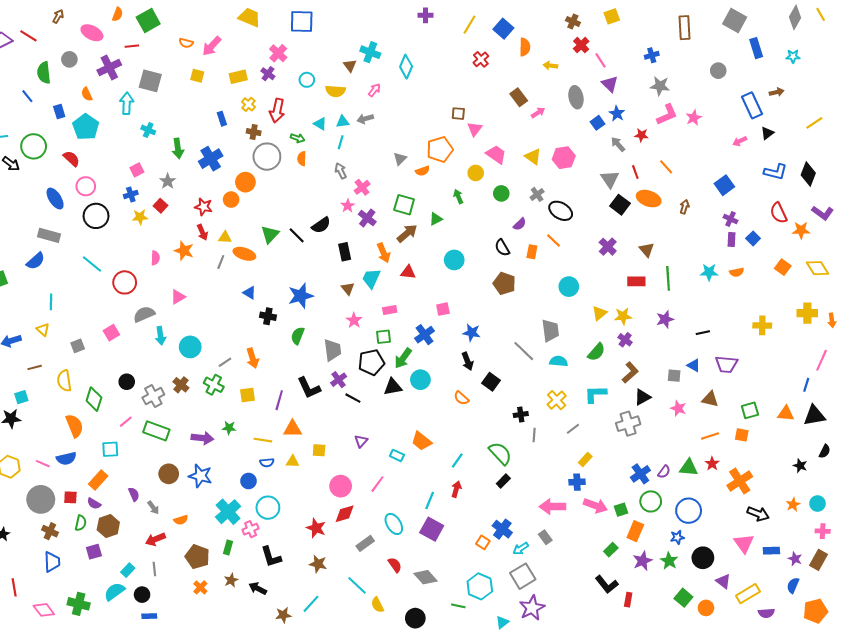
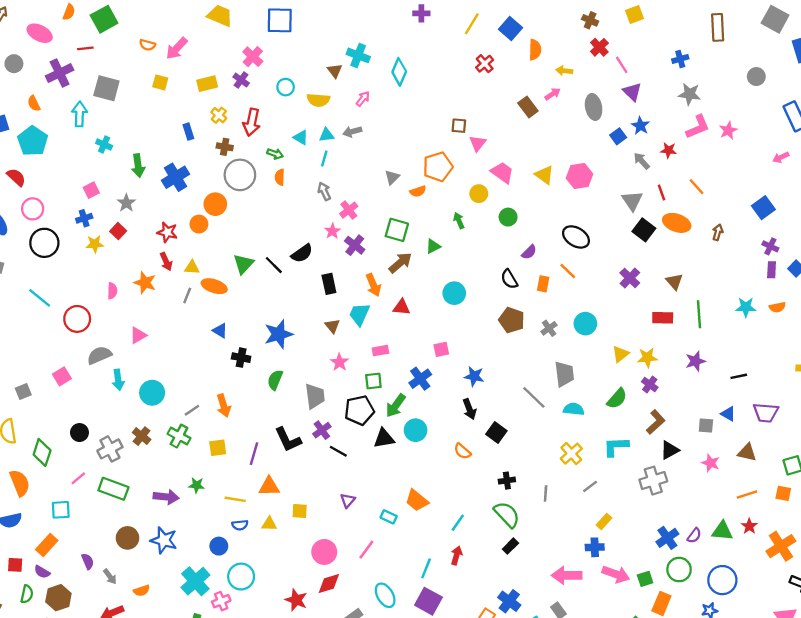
pink arrow: (538, 113) -> (553, 94), moved
gray cross: (537, 194) -> (549, 328), moved
black cross: (521, 414) -> (507, 481), moved

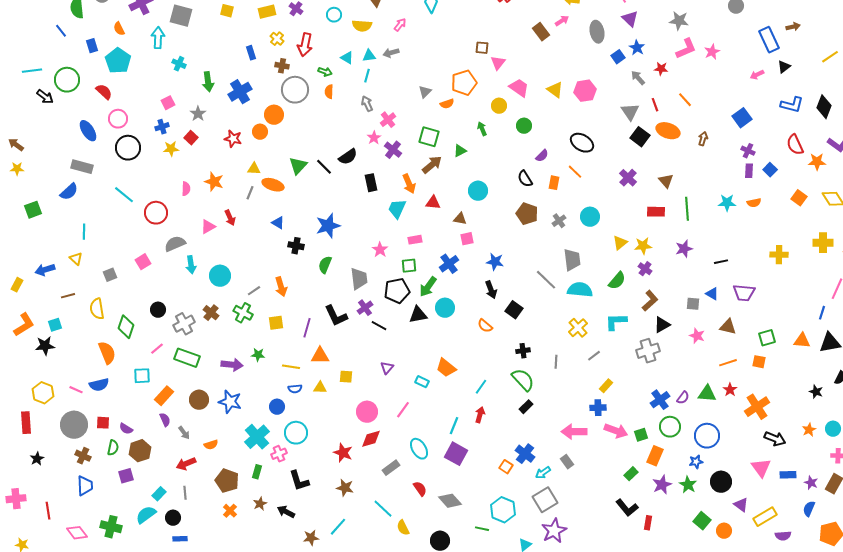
red arrow: (166, 262) -> (230, 218), moved
brown triangle: (332, 326) -> (460, 219), moved, turned -40
cyan semicircle: (574, 409) -> (580, 290), size x1.4
orange rectangle: (47, 545) -> (164, 396), moved

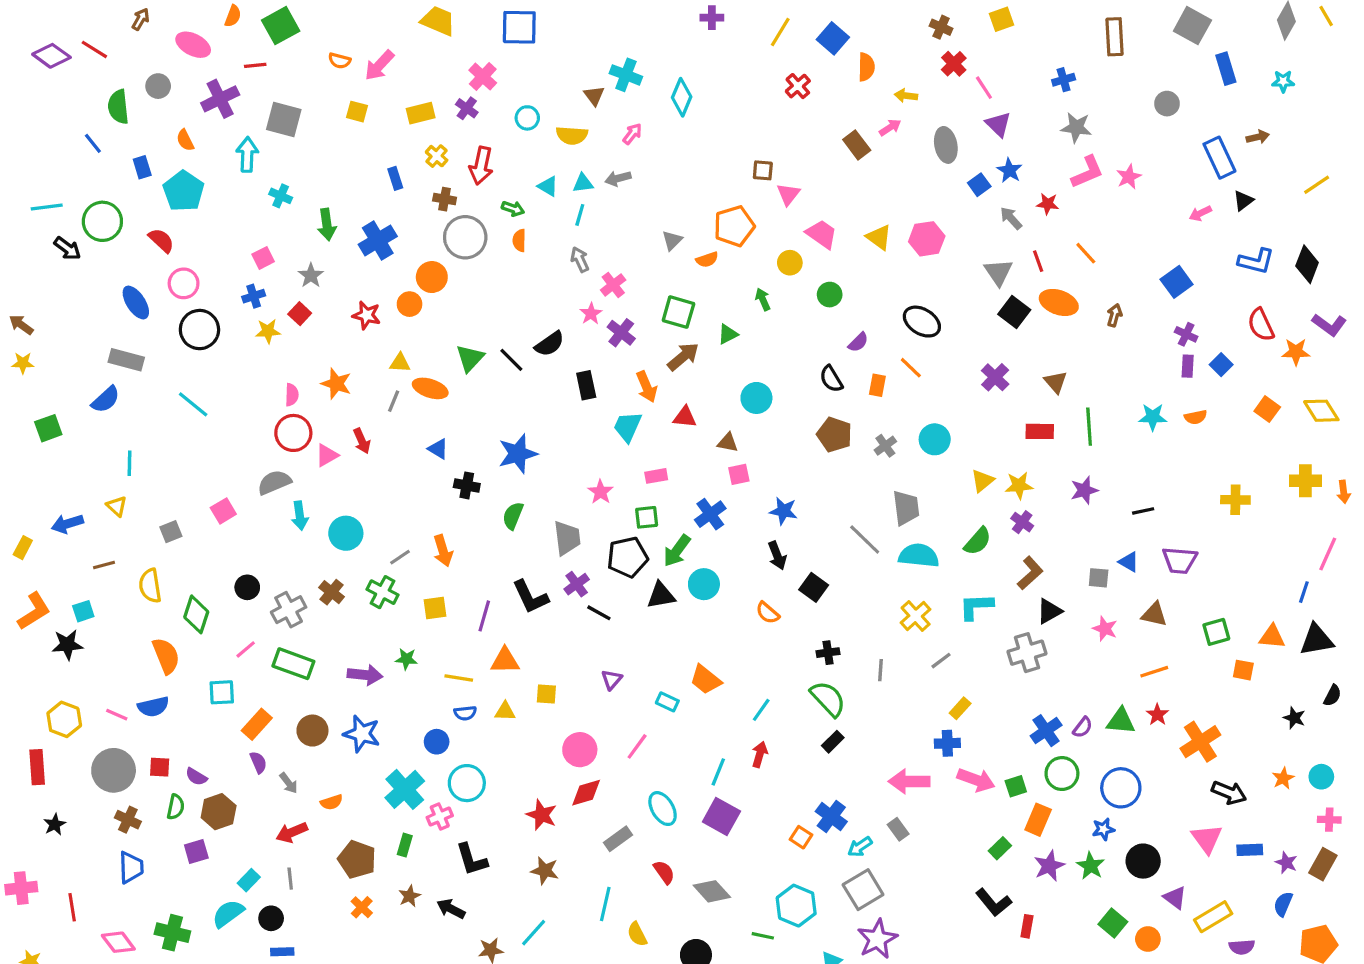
red circle: (156, 213) -> (293, 433), moved
orange square: (759, 362) -> (1243, 670), moved
cyan line: (383, 509) -> (605, 904), turned 60

